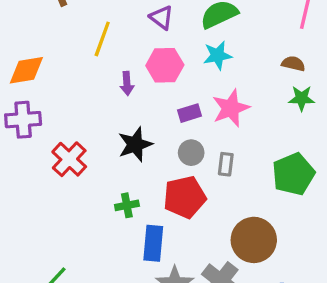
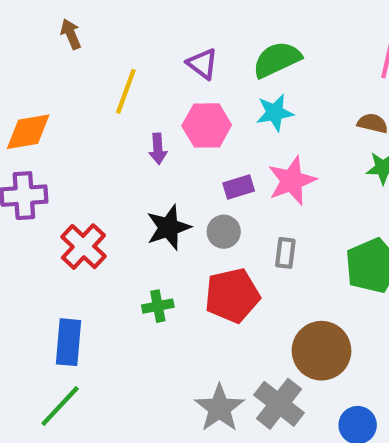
gray circle: (191, 153) -> (224, 232), moved
blue rectangle: (153, 243) -> (69, 342), moved

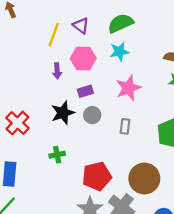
yellow line: (126, 91) -> (54, 35), moved
purple rectangle: (239, 187) -> (85, 91), moved
red pentagon: (232, 295) -> (97, 176), moved

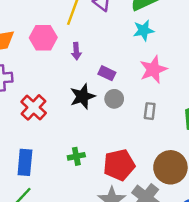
pink hexagon: (83, 58) -> (43, 38), moved
purple rectangle: (85, 91) -> (107, 73), turned 42
green cross: (57, 155) -> (76, 156), moved

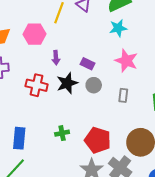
purple arrow: (76, 51) -> (56, 58), moved
pink star: (153, 70) -> (126, 61), turned -30
red cross: (34, 107) -> (37, 85), moved, turned -30
red pentagon: (119, 165) -> (98, 140), turned 30

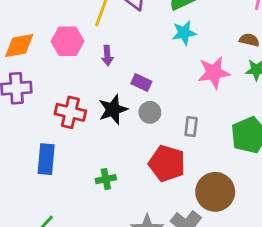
purple arrow: (56, 58) -> (107, 56), moved
pink star: (126, 61) -> (214, 73), moved, turned -30
blue rectangle: (19, 138) -> (46, 159), moved
red pentagon: (98, 140) -> (167, 163), moved

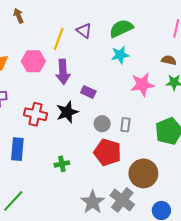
purple arrow: (107, 56) -> (63, 72), size x1.6
gray circle: (150, 112) -> (102, 124), moved

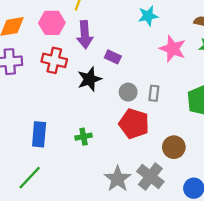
pink star: (142, 85) -> (173, 49), turned 30
red cross: (35, 114) -> (54, 60), moved
blue rectangle: (17, 149) -> (39, 134), moved
brown circle: (143, 173) -> (174, 147), size x0.7

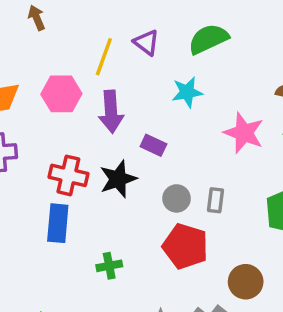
cyan star: (148, 16) -> (187, 92), moved
red cross: (54, 60) -> (68, 175), moved
blue rectangle: (39, 134) -> (58, 223), moved

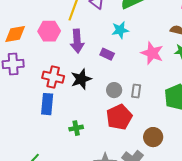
purple rectangle: (153, 145) -> (107, 54), moved
red pentagon: (185, 246) -> (119, 117), turned 30

